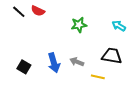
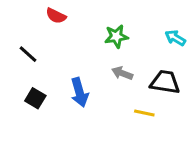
black line: (19, 12) -> (28, 54), moved
gray arrow: (77, 62) -> (122, 73), moved

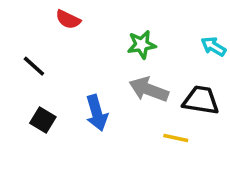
gray arrow: (122, 73) -> (149, 89), size x1.5

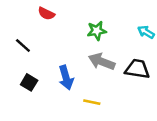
yellow line: (176, 138) -> (92, 102), moved

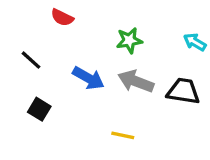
blue arrow: (66, 78) -> (88, 78), moved, turned -45

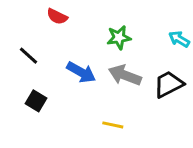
black trapezoid: (183, 91) -> (169, 84), turned -36

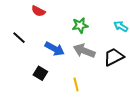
black square: (36, 101) -> (40, 73), moved
yellow line: (113, 125) -> (76, 84), turned 64

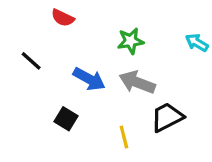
black trapezoid: (114, 57) -> (167, 117), moved

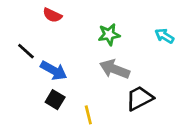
blue arrow: (89, 79) -> (54, 71), moved
yellow line: (124, 137) -> (88, 115), moved

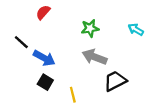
red semicircle: (52, 15) -> (43, 12), turned 105

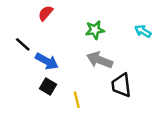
black trapezoid: (115, 81) -> (121, 85), turned -70

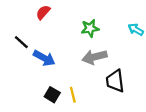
gray arrow: (100, 60) -> (95, 57), turned -35
black square: (48, 86) -> (52, 95), moved

